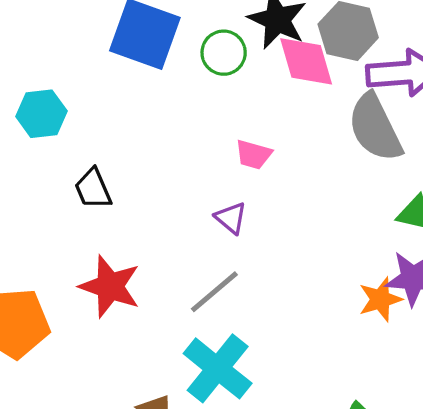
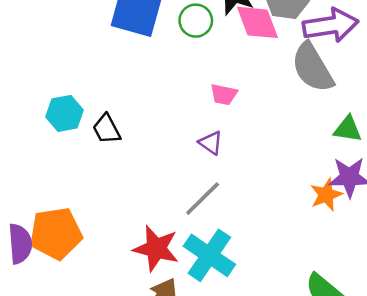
cyan hexagon: (41, 114) -> (64, 113), moved
red star: (110, 286) -> (156, 248), moved

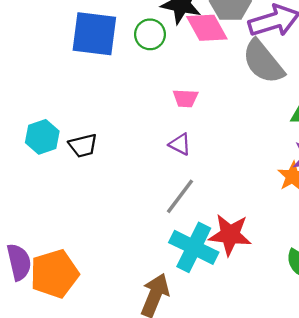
black trapezoid: (107, 129) -> (83, 146), turned -68
orange pentagon: (56, 233) -> (54, 274), moved
red star: (156, 248) -> (230, 235), moved

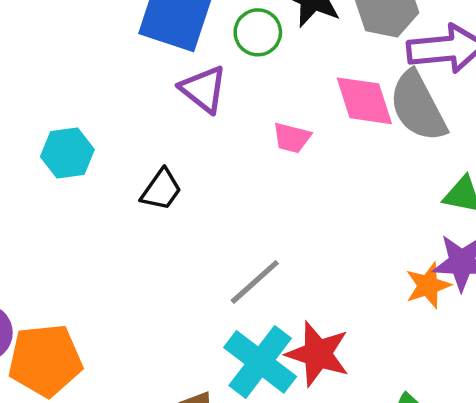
pink diamond: (207, 28) -> (364, 101), moved
purple triangle: (180, 144) -> (203, 89), moved, size x1.4
black trapezoid: (83, 146) -> (161, 190), moved, turned -52

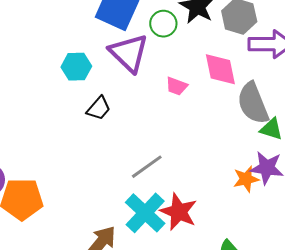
purple triangle: (203, 89) -> (129, 53), size x1.4
gray semicircle: (418, 106) -> (253, 103), moved
cyan hexagon: (67, 153) -> (76, 67), moved

